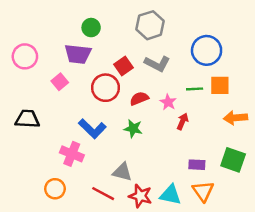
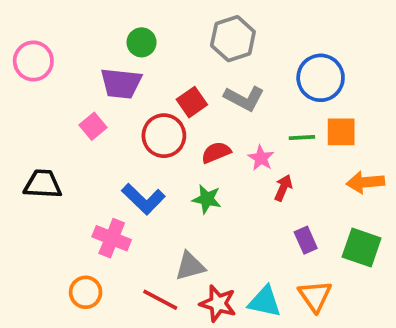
pink circle: (25, 56) -> (33, 61), moved
purple rectangle: (197, 165) -> (306, 240), moved, turned 63
gray triangle: (122, 172) -> (190, 266), turned -30

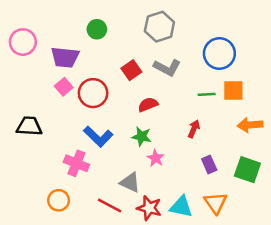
purple trapezoid: (121, 83) -> (65, 57), moved
red circle: (164, 136) -> (93, 93), moved
pink star: (261, 158) -> (156, 158), moved
gray triangle: (190, 266) -> (130, 182), turned 40

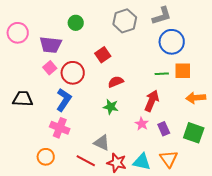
gray L-shape: (167, 68) -> (162, 16), moved, turned -45
red arrow: (194, 129) -> (152, 101), size x1.5
blue L-shape: (98, 136) -> (64, 100), moved, turned -100
pink star: (156, 158) -> (142, 124), moved

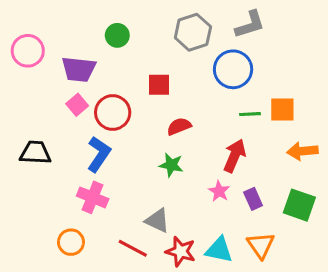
blue circle: (172, 42) -> (233, 69), moved
red square: (103, 55) -> (159, 85), turned 35

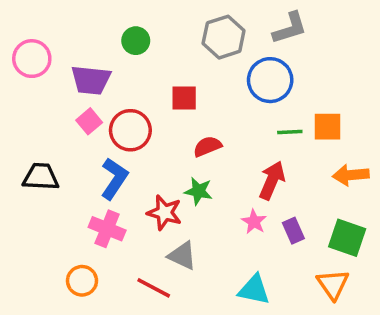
orange triangle: (261, 245) -> (333, 284), moved
red star: (181, 251) -> (164, 213), moved

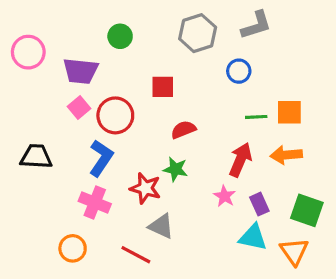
blue circle: (270, 80) -> (239, 71), size x0.6
orange arrow: (351, 175) -> (286, 155), moved
cyan triangle: (254, 290) -> (253, 237), moved

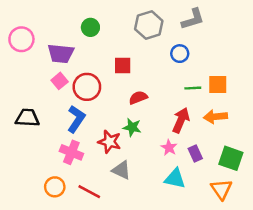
cyan triangle: (253, 237) -> (175, 179), moved
red line: (136, 255) -> (89, 192), moved

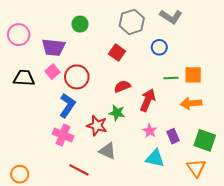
gray L-shape: (193, 19) -> (171, 17), turned 50
red square: (123, 65) -> (117, 53), moved, turned 35
black trapezoid: (27, 118) -> (24, 78), moved
red arrow: (181, 120) -> (148, 100), moved
orange circle: (55, 187) -> (20, 174), moved

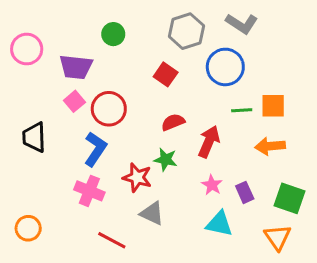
blue circle: (159, 47) -> (225, 67), size x1.6
black trapezoid: (24, 78) -> (34, 137), moved, turned -95
orange circle: (20, 174) -> (28, 228), moved

